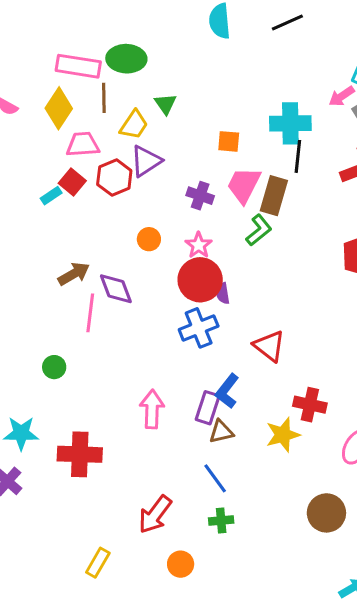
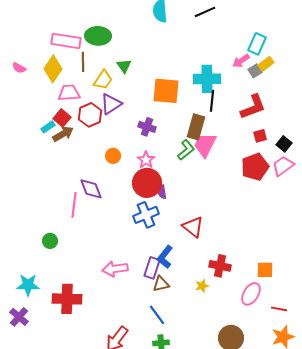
orange square: (229, 141) -> (166, 91), size x1.8
pink trapezoid: (244, 185) -> (205, 145), moved
brown arrow: (74, 274) -> (63, 134), moved
pink arrow: (152, 409) -> (115, 269), turned -100
yellow star: (283, 435) -> (202, 286), size x0.6

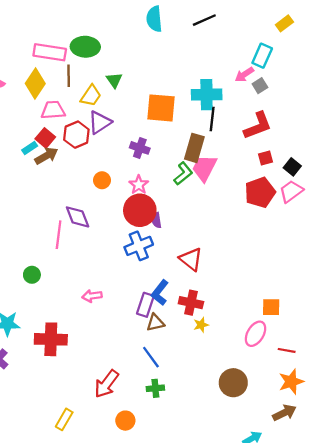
yellow rectangle: (266, 64) -> (284, 23), moved
red cross: (220, 266) -> (191, 303), moved
pink arrow: (115, 269) -> (92, 296), moved, size x0.7

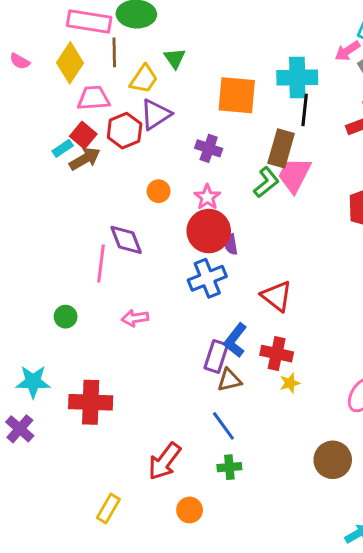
pink arrow: (92, 296) -> (135, 318), moved

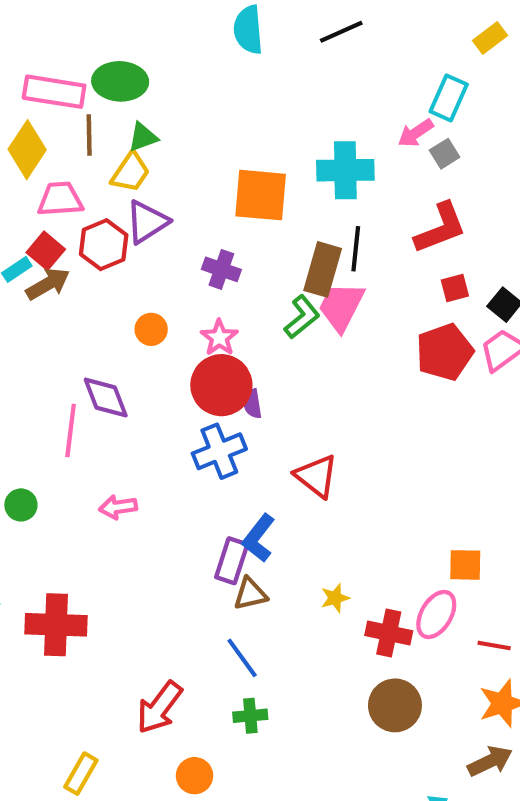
green triangle: (175, 58) -> (143, 137), moved, turned 45
black line: (305, 110) -> (356, 249), moved
red cross: (277, 354) -> (389, 633), moved

